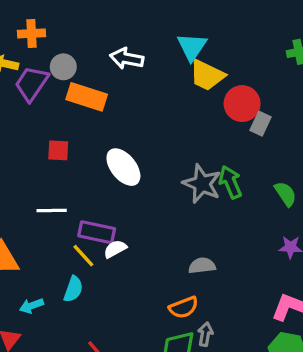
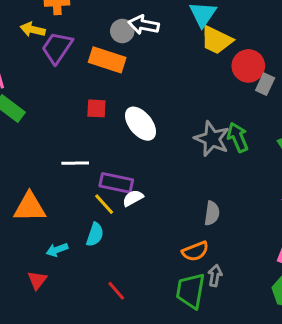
gray circle: (63, 67) -> (122, 31), moved
red square: (58, 150) -> (96, 108), moved
gray semicircle: (202, 266) -> (212, 213), turned 105

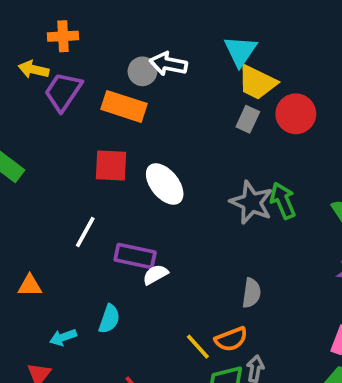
gray rectangle: (265, 84) -> (248, 119), moved
red square: (96, 108) -> (111, 166), size x1.4
white line: (75, 163) -> (85, 232), turned -60
yellow line: (104, 204) -> (198, 347), moved
orange triangle: (30, 207) -> (30, 286), size x0.6

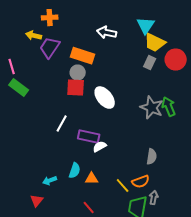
gray circle: (142, 71) -> (78, 73), moved
orange triangle: (30, 286) -> (92, 179), moved

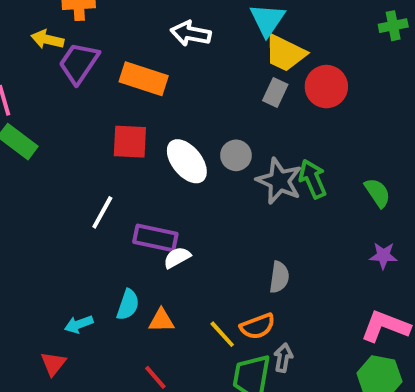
gray circle: (78, 73) -> (236, 155), moved

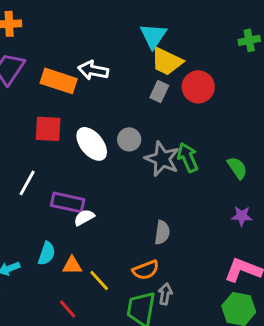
white arrow: (191, 34) -> (93, 70), moved
yellow line: (222, 334) -> (99, 280), moved

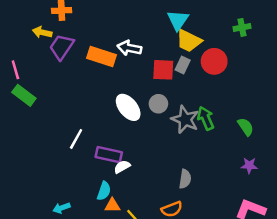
green cross: (249, 40) -> (242, 27), moved
red square: (48, 129) -> (163, 70), moved
cyan semicircle: (47, 253) -> (104, 191), moved

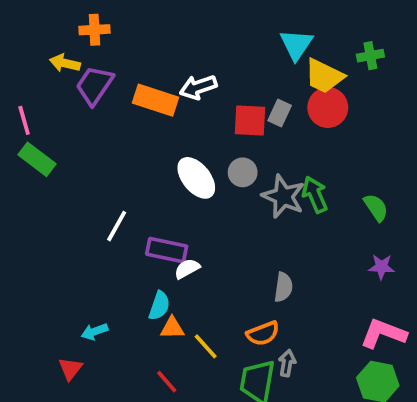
cyan triangle: (178, 20) -> (296, 45), moved
yellow trapezoid: (189, 41) -> (324, 76), moved
white arrow: (129, 48) -> (198, 87), turned -30

